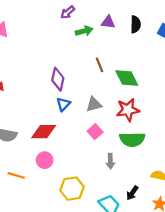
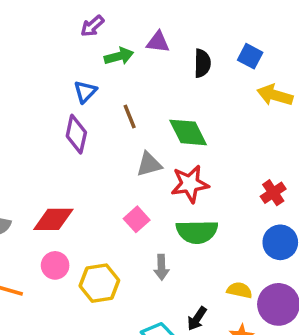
black semicircle: (136, 24) -> (202, 63), moved
brown line: (99, 65) -> (130, 116), moved
blue triangle: (63, 104) -> (85, 92), moved
gray triangle: (94, 104) -> (149, 164), moved
yellow hexagon: (72, 189) -> (99, 283), moved

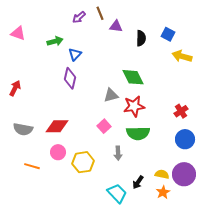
green arrow: (119, 56) -> (55, 41), moved
brown line: (130, 116) -> (100, 13), moved
yellow semicircle: (239, 290) -> (162, 174), moved

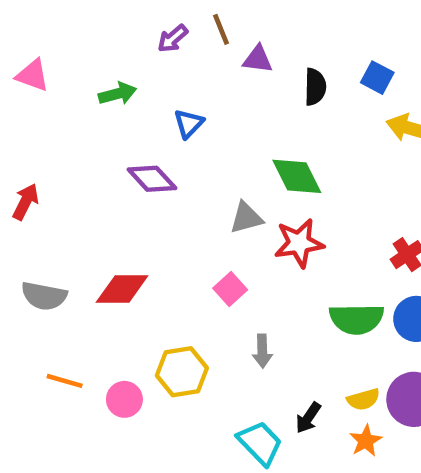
blue triangle: (75, 54) -> (189, 124), moved
purple diamond: (70, 78) -> (152, 179), turned -55
green semicircle: (138, 133) -> (357, 319), moved
pink circle: (58, 152) -> (124, 399), moved
yellow semicircle: (162, 174) -> (363, 399), turned 152

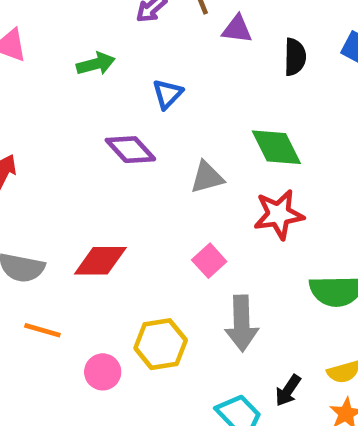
gray triangle: (246, 218) -> (207, 177), moved
gray arrow: (262, 351) -> (242, 323), size x1.6
orange line: (65, 381) -> (42, 330), moved

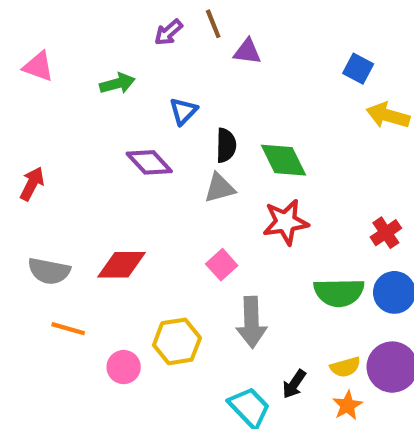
black semicircle: (295, 57) -> (226, 145), moved

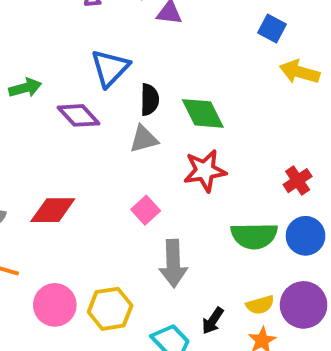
green arrow: (117, 84) -> (25, 88), moved
blue triangle: (183, 111) -> (110, 68), size x1.5
yellow hexagon: (177, 341) -> (110, 309), moved
pink circle: (124, 367) -> (55, 305), size x1.4

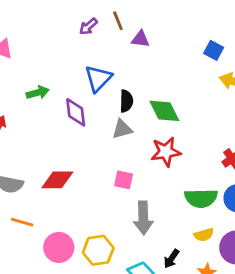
purple diamond: (78, 115) -> (76, 112), turned 36
pink square: (146, 210) -> (124, 180), turned -36
yellow semicircle: (260, 305) -> (204, 235), moved

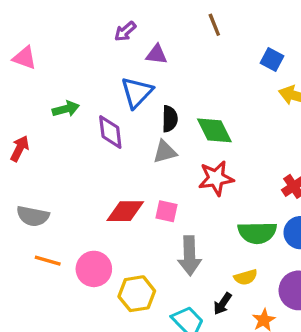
brown line: (118, 21) -> (214, 25), moved
purple triangle: (140, 39) -> (157, 54), moved
red diamond: (57, 180) -> (125, 211), moved
yellow semicircle: (204, 235) -> (246, 277), moved
pink circle: (59, 247) -> (94, 269), moved

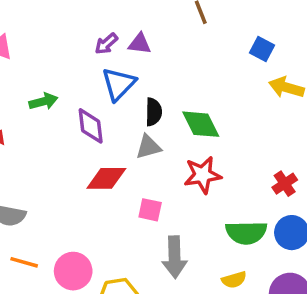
purple arrow: (125, 31) -> (106, 44), moved
red diamond: (125, 211) -> (106, 178), moved

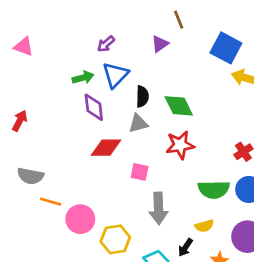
purple triangle: (140, 44) -> (160, 44), moved, turned -42
blue square: (262, 49) -> (226, 48), size x1.6
green arrow: (43, 101) -> (83, 78), moved
orange line: (24, 262) -> (51, 202), moved

